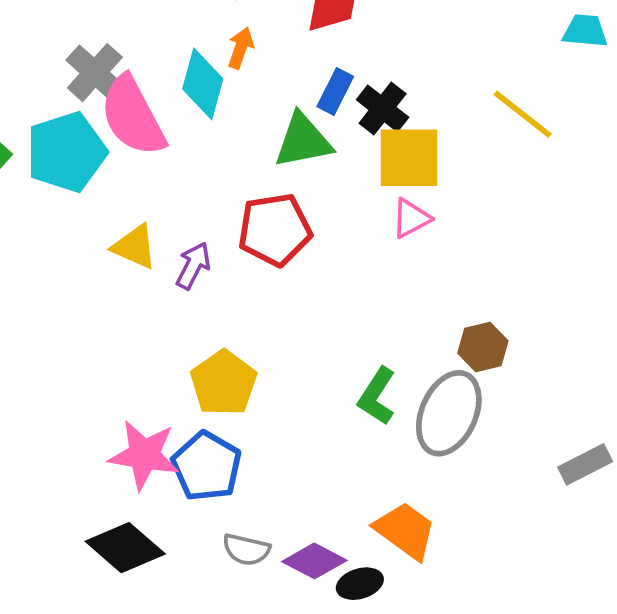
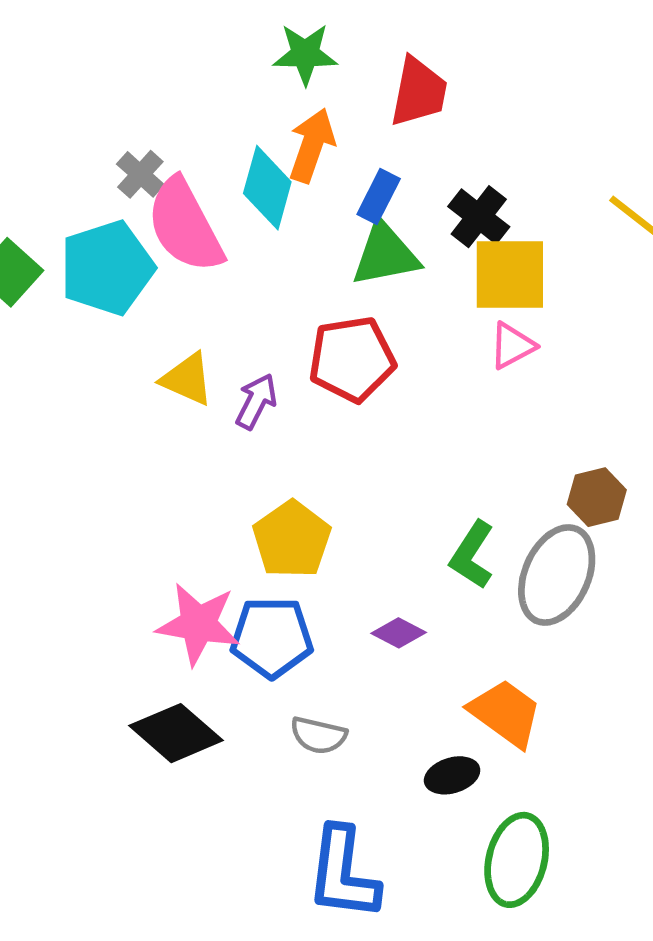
orange arrow: (241, 48) -> (312, 145), size x1.5
gray cross: (95, 73) -> (140, 174), size x0.7
blue rectangle: (335, 91) -> (379, 197), moved
blue pentagon: (207, 466) -> (272, 637), turned -30
purple diamond: (314, 561) -> (399, 633), moved, size x0.7

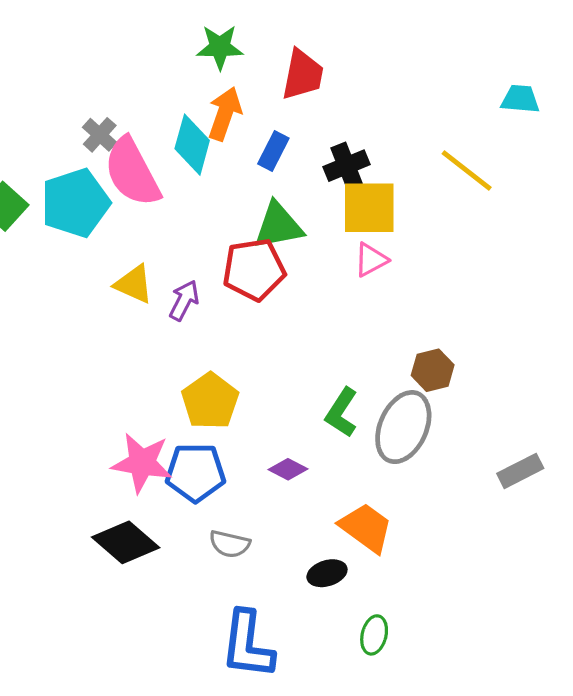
black cross: (479, 217) -> (346, 166), turned 30
green triangle: (385, 254) -> (278, 226), moved
green ellipse: (517, 860) -> (374, 635), size x0.6

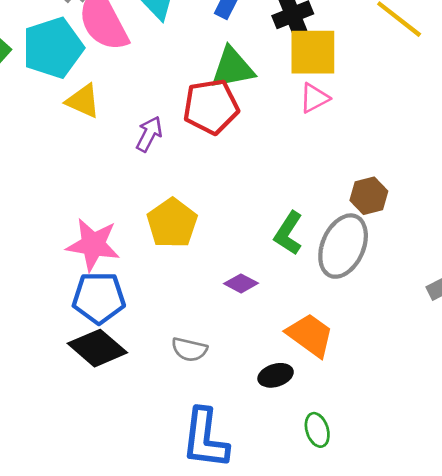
yellow triangle: (134, 284) -> (83, 101), moved
pink star: (142, 463) -> (93, 245), moved
blue pentagon: (195, 473) -> (99, 298), moved
green ellipse: (374, 635) -> (317, 430), turned -32

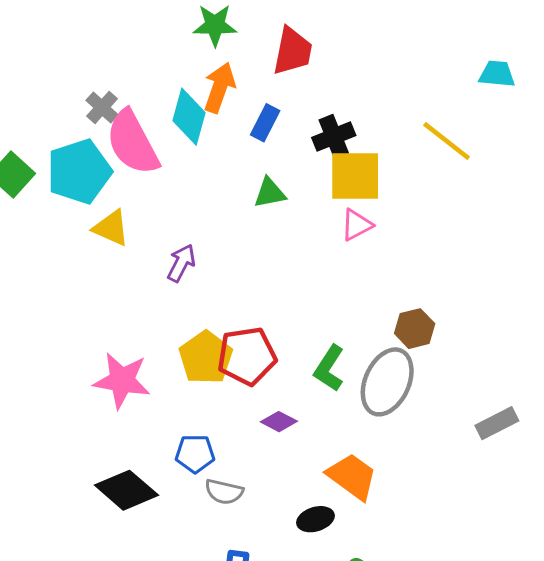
green triangle: (232, 68) -> (270, 193), size x0.7
red pentagon: (211, 107) -> (247, 356), moved
blue pentagon: (99, 298) -> (195, 454), moved, size x0.7

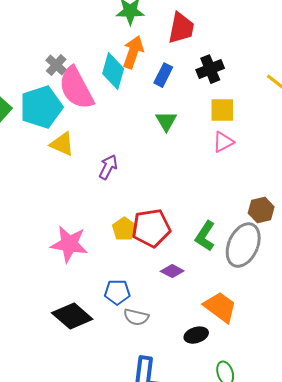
black cross: (334, 136) -> (210, 69), moved
yellow square: (355, 176) -> (222, 110), size x0.7
green triangle: (270, 193) -> (166, 121), turned -50
yellow pentagon: (206, 358) -> (124, 229), size x0.7

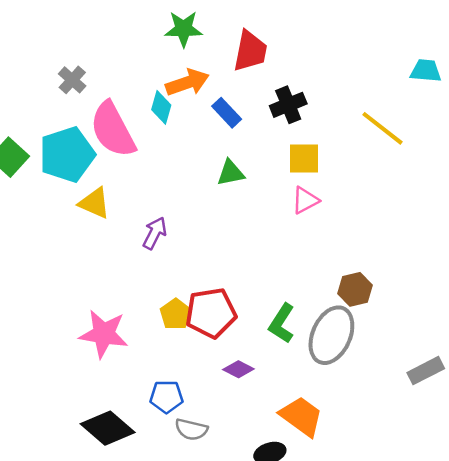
orange arrow: (133, 52) -> (187, 83), turned 52
gray cross: (56, 65) -> (72, 80), moved
cyan diamond: (113, 71) -> (161, 107), size x0.7
blue rectangle: (163, 75) -> (227, 113), turned -70
green triangle: (166, 121) -> (231, 173), turned 50

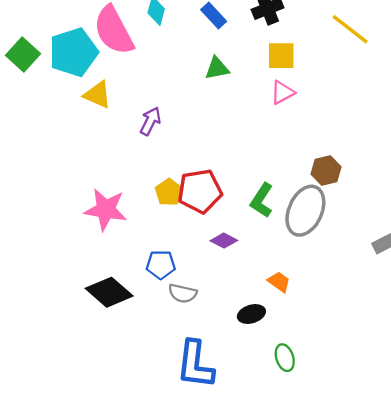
orange trapezoid: (301, 416) -> (279, 282), size x0.6

